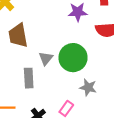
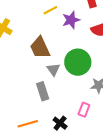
brown trapezoid: (18, 35) -> (40, 48), moved

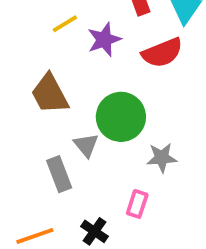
gray triangle: (53, 69) -> (86, 145), moved

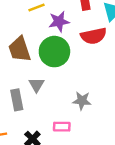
green circle: (121, 117) -> (54, 52), moved
pink rectangle: (137, 204) -> (62, 127), turned 63

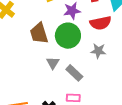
gray rectangle: (17, 100) -> (74, 73), moved, turned -36
gray star: (82, 101) -> (98, 51), moved

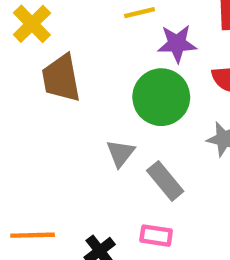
brown trapezoid: (39, 33) -> (61, 78), moved

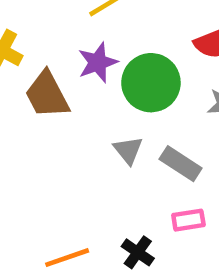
purple star: (177, 44) -> (98, 62), moved

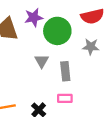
gray rectangle: (181, 164) -> (65, 71), turned 42

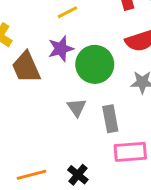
pink rectangle: (65, 98) -> (130, 152), moved, size x1.5

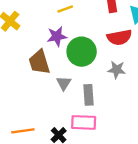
brown trapezoid: (26, 67) -> (39, 62), moved
pink rectangle: (130, 152) -> (84, 122), moved

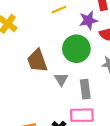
purple star: (57, 36) -> (88, 20), moved

